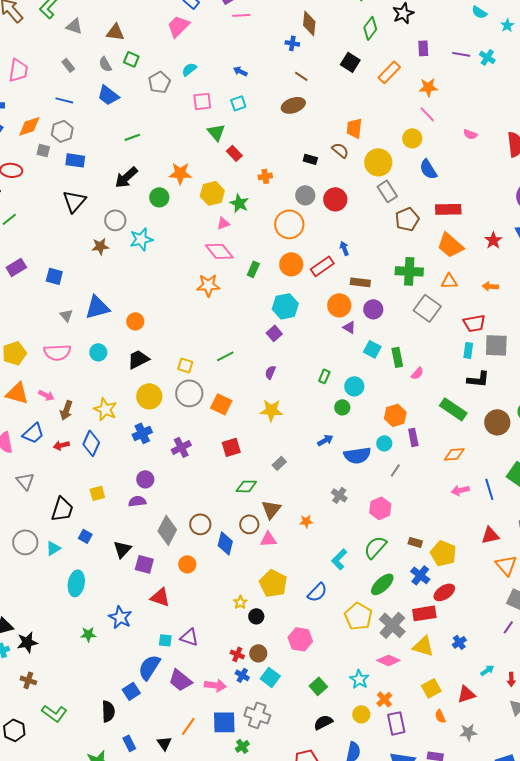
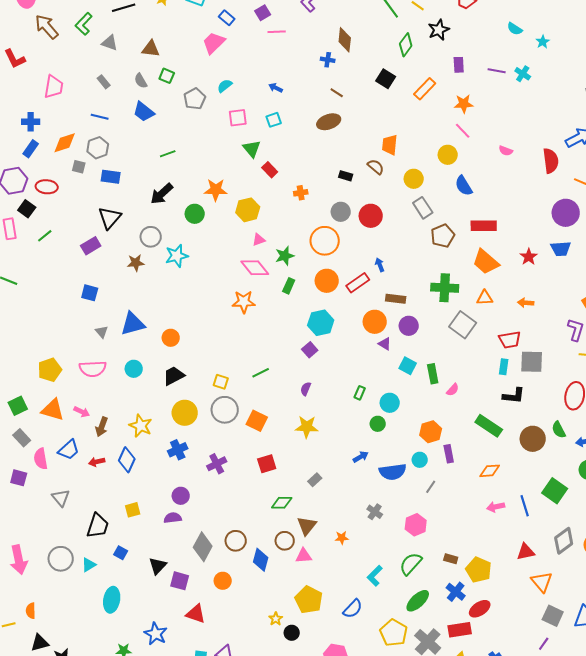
yellow circle: (378, 162) -> (414, 179), size x0.7
green star: (239, 203) -> (285, 256), moved, turned 30
purple rectangle: (16, 267) -> (91, 246), moved

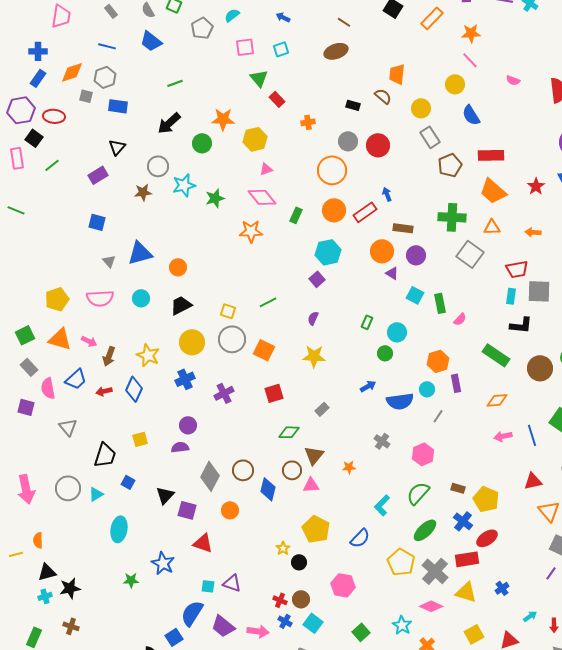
black triangle: (110, 218) -> (117, 147), size x0.7
green star: (285, 256) -> (215, 198), moved

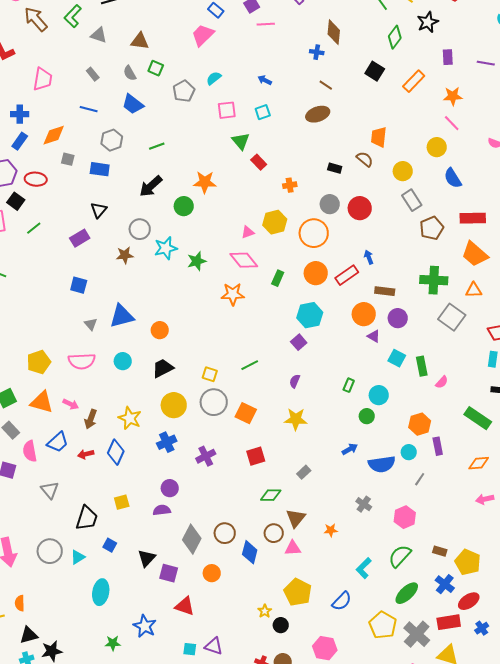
gray hexagon: (105, 77) -> (112, 140), moved
yellow hexagon: (255, 139) -> (275, 222), moved
blue cross: (502, 588) -> (482, 628), moved

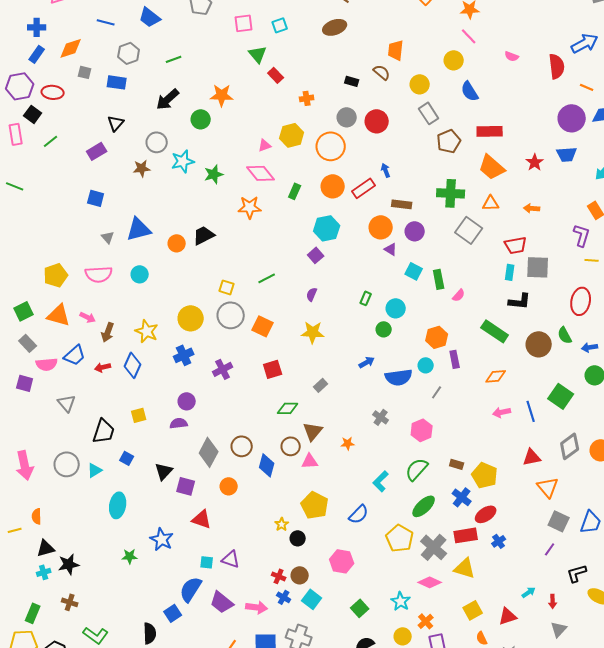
black trapezoid: (163, 368) -> (204, 235), moved
pink semicircle: (30, 451) -> (47, 364), turned -85

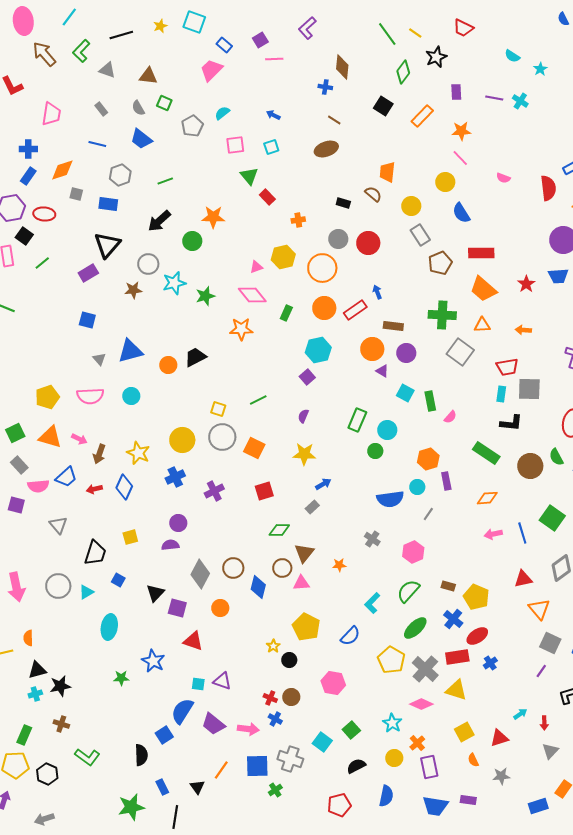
black triangle: (116, 123) -> (107, 245), size x1.6
green rectangle: (366, 298) -> (357, 420), size x1.6
blue arrow: (367, 362) -> (323, 484), moved
cyan square: (312, 599) -> (322, 742), moved

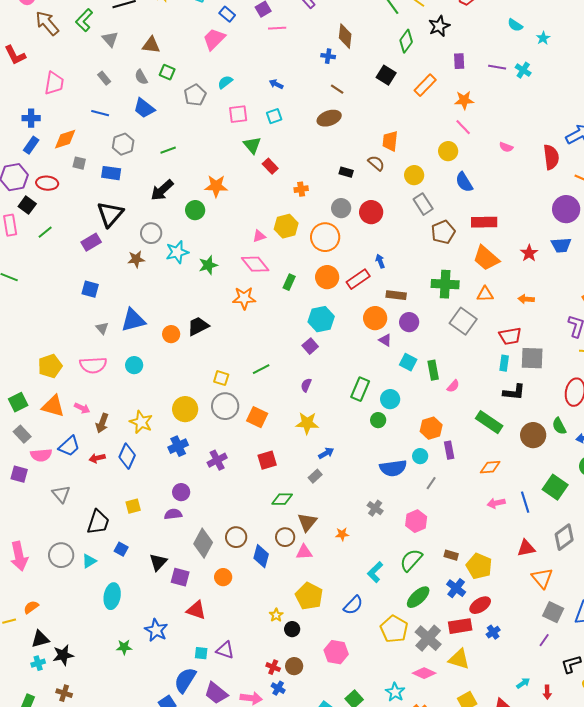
gray triangle: (107, 70) -> (110, 39), turned 30
orange semicircle: (28, 638) -> (31, 607), turned 56

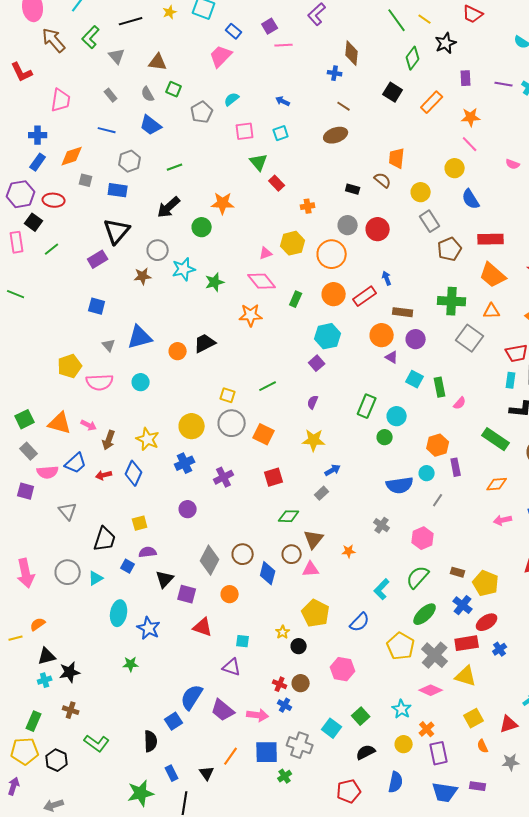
yellow pentagon: (50, 366) -> (70, 366), moved
purple semicircle: (173, 514) -> (148, 552), moved
blue star: (156, 630) -> (149, 628), moved
cyan square: (201, 653) -> (243, 641), moved

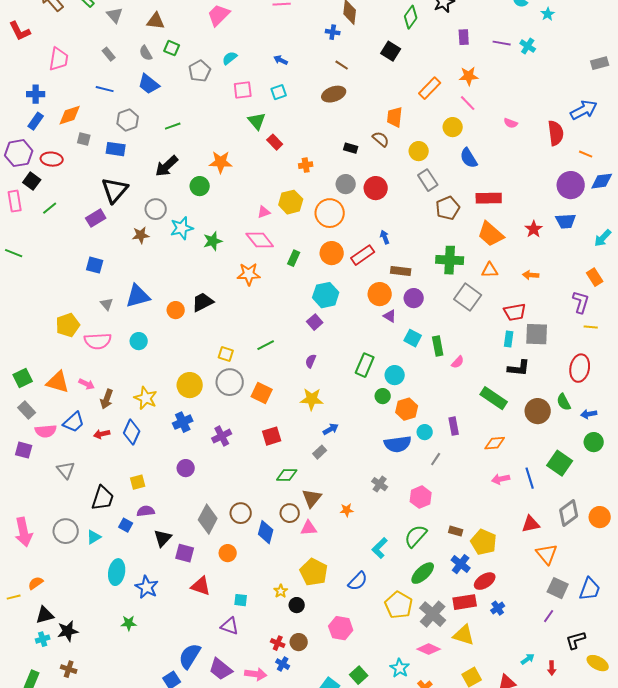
orange rectangle: (432, 102) -> (430, 88), moved
orange hexagon: (438, 445) -> (407, 409), moved

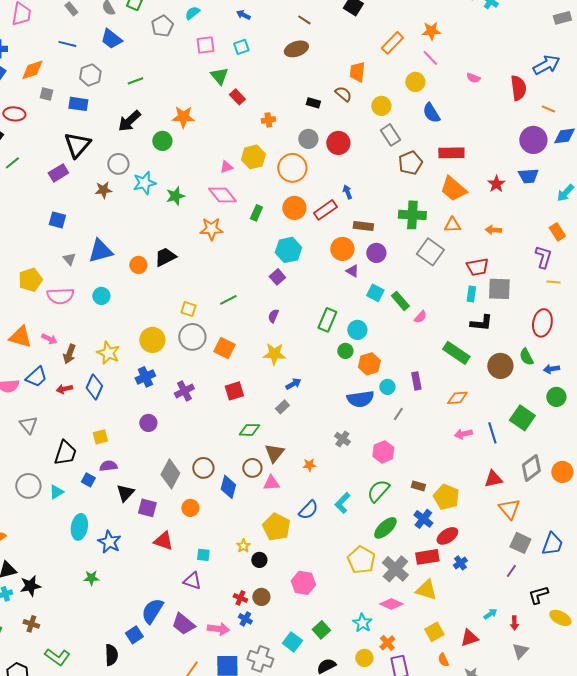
green rectangle: (438, 346) -> (400, 301), turned -30
blue semicircle: (358, 581) -> (308, 510), moved

